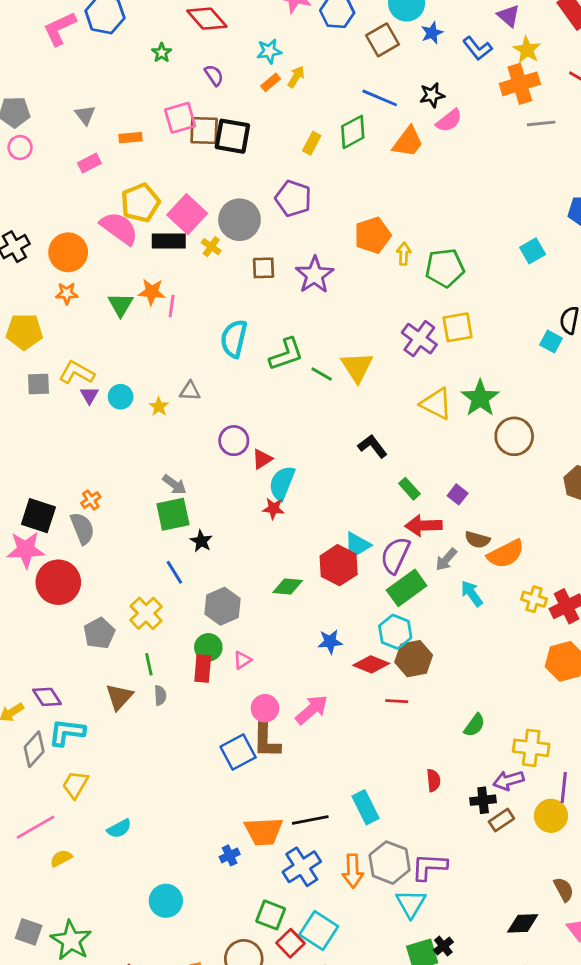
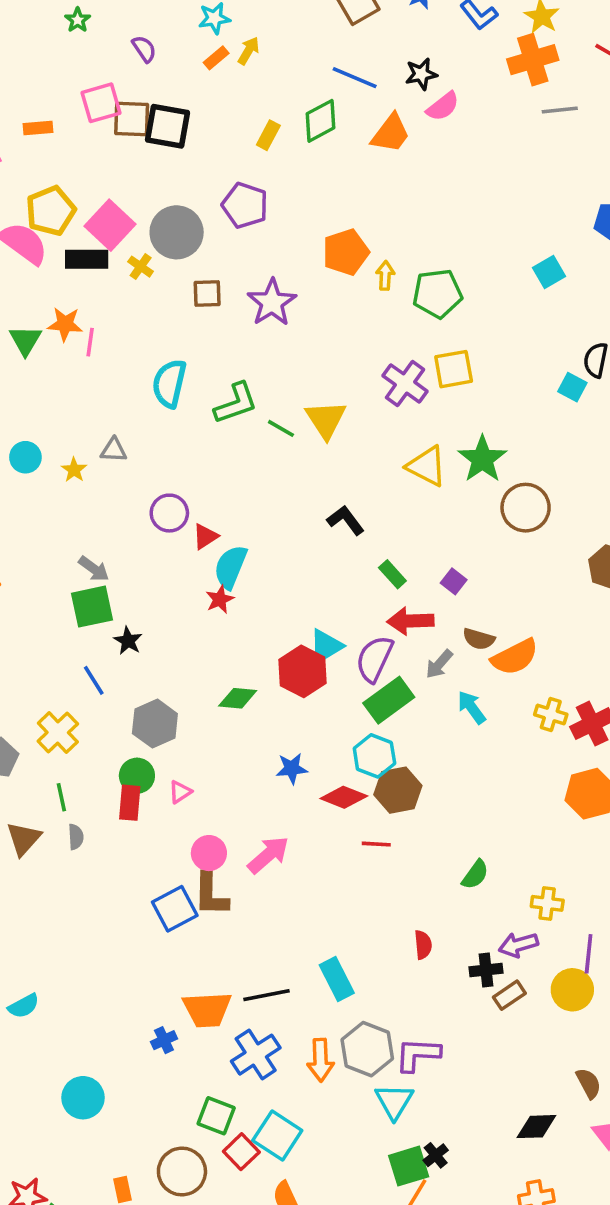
red star: (273, 509) -> (220, 599), turned -30
yellow cross: (531, 748) -> (547, 903), size x0.7

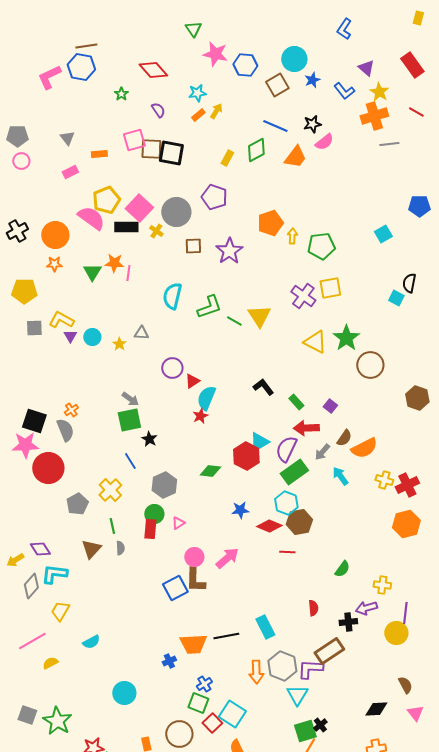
black L-shape: (346, 520) -> (263, 387), moved
brown semicircle: (479, 639) -> (344, 438), turned -72
brown rectangle: (509, 995) -> (329, 651), moved, size x1.6
blue cross: (256, 1055) -> (204, 684), moved, size x0.6

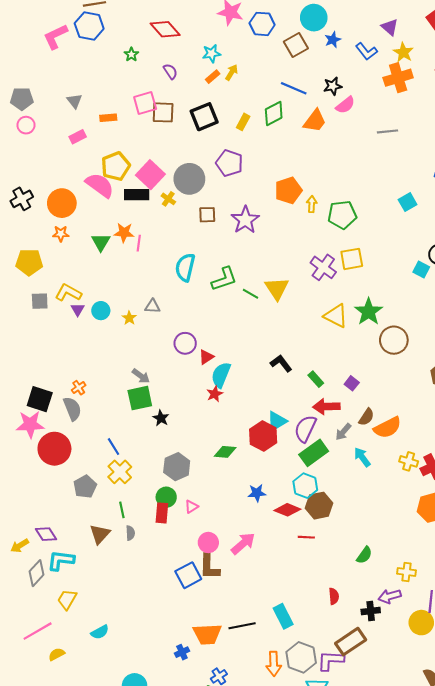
gray line: (389, 144) -> (388, 131), moved
black square: (171, 153) -> (204, 117), moved, turned -32
blue line: (130, 461) -> (113, 447), moved

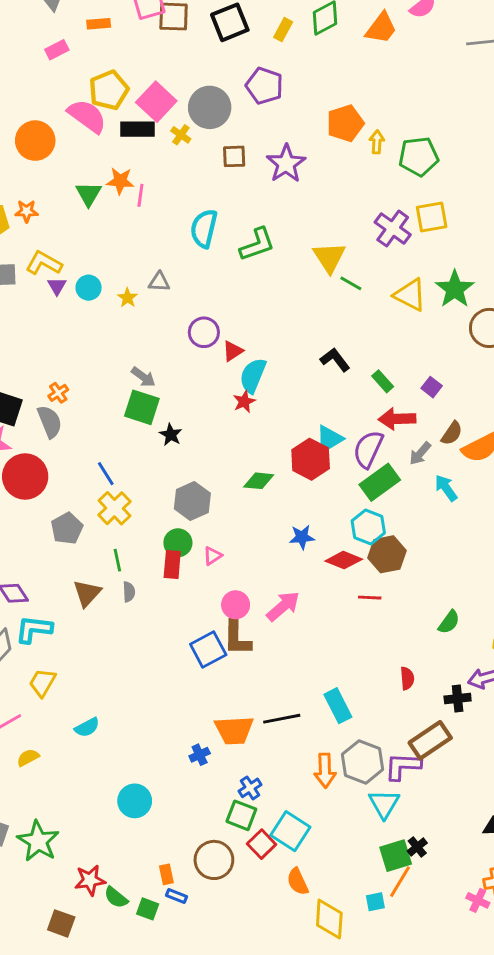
orange star: (61, 234) -> (27, 211), moved
green line: (250, 294) -> (351, 283), moved
green square: (140, 398) -> (142, 407), turned 30

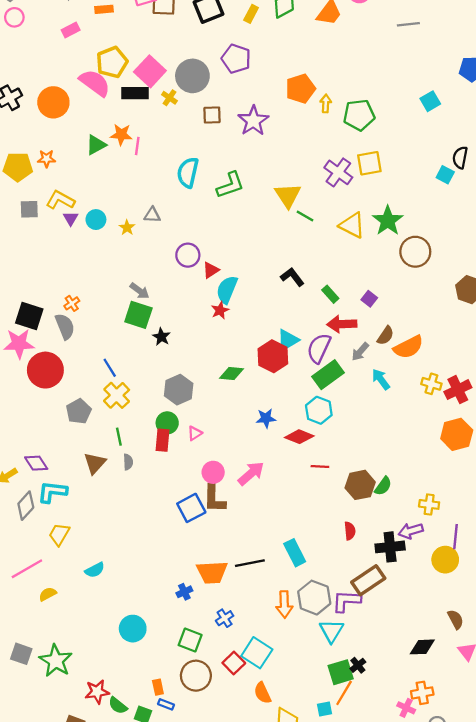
green triangle: (89, 194) -> (96, 145), turned 30
brown hexagon: (387, 554) -> (360, 485), moved
black cross: (458, 698) -> (390, 547), size x1.4
green square: (241, 815) -> (190, 640), moved

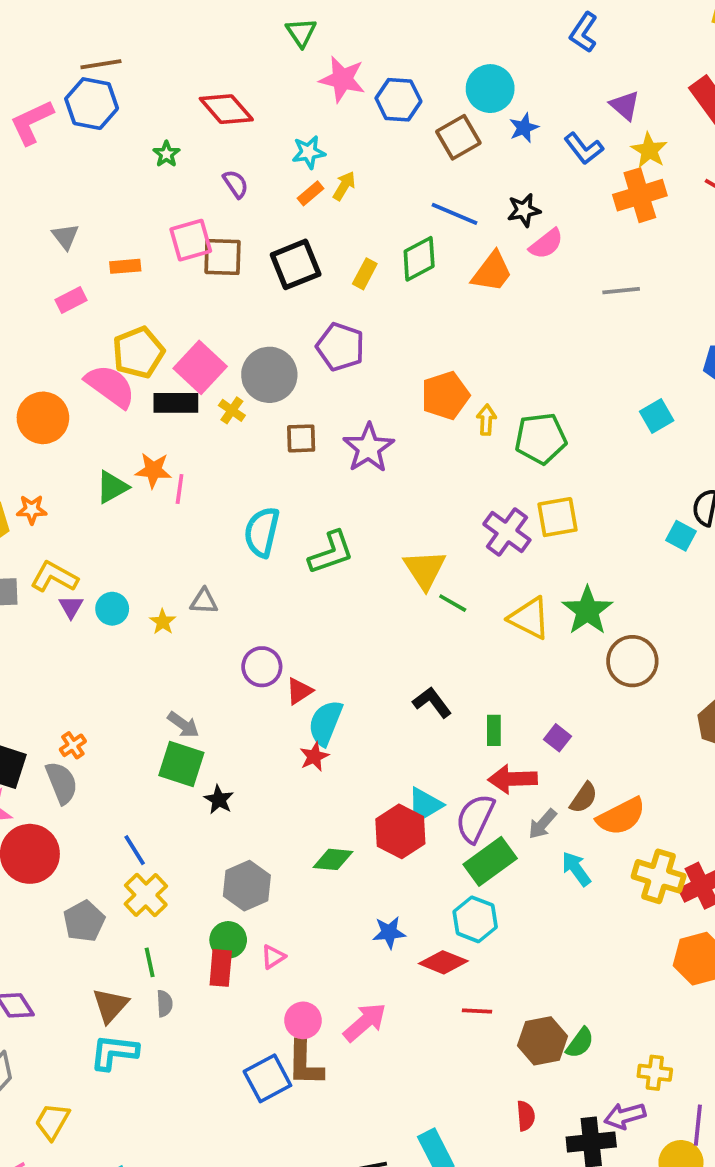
green rectangle: (330, 294) -> (494, 730), turned 42
yellow cross: (431, 384) -> (659, 876), size x1.5
cyan L-shape: (52, 492) -> (114, 1052), moved

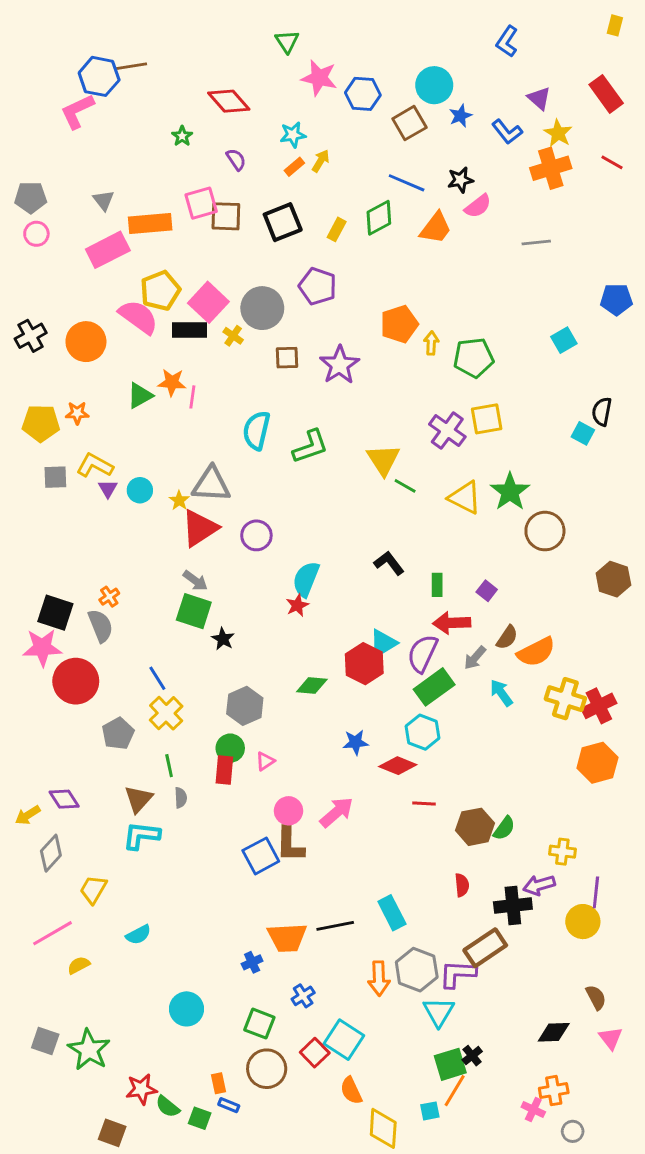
blue hexagon: (92, 104) -> (99, 76), moved
orange rectangle: (125, 266) -> (150, 224), size x1.8
pink rectangle: (71, 300) -> (108, 250), size x1.8
gray triangle: (204, 601) -> (211, 484), size x1.8
red triangle: (299, 691) -> (200, 528), moved, size x1.8

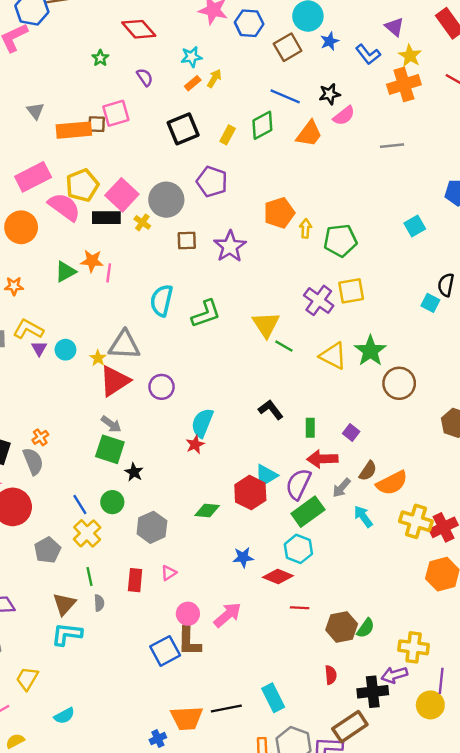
brown square: (226, 216) -> (97, 124), moved, size x0.7
pink rectangle: (108, 250) -> (33, 177), moved
green circle: (230, 748) -> (112, 502), moved
yellow cross: (562, 852) -> (414, 647), size x1.4

